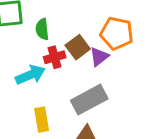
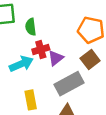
brown square: (78, 47) -> (90, 59), moved
purple triangle: (99, 57) -> (56, 58), moved

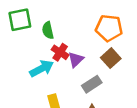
red cross: (41, 49) -> (60, 52), turned -35
gray rectangle: (69, 84) -> (92, 84), size x0.7

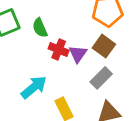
brown square: (111, 58) -> (104, 46), moved
cyan arrow: (42, 68) -> (34, 87), moved

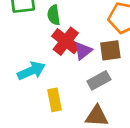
brown square: (104, 46) -> (110, 50), turned 30
red cross: (59, 49) -> (66, 41), size x1.4

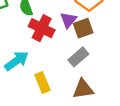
purple triangle: (83, 51) -> (68, 20), moved

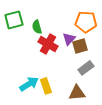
gray rectangle: (78, 57) -> (86, 68), moved
cyan arrow: (16, 61) -> (29, 84), moved

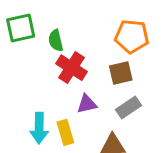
purple triangle: (69, 39) -> (87, 104), moved, turned 32
cyan arrow: (29, 84) -> (39, 128), turned 120

